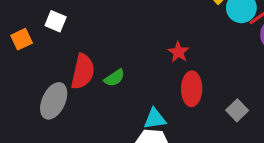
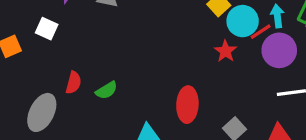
red star: (178, 52) -> (226, 51), moved
red semicircle: (83, 72) -> (73, 83), size x0.6

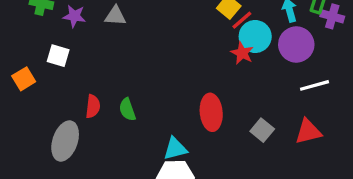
cyan circle: (243, 21) -> (255, 36), moved
red line: (261, 32) -> (242, 20), moved
green semicircle: (107, 90) -> (127, 109), turned 110

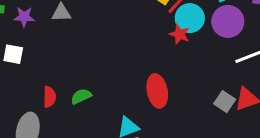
green semicircle: (127, 109) -> (81, 96), turned 90
gray square: (262, 130) -> (225, 102), moved

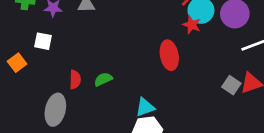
red ellipse: (157, 91) -> (169, 55), moved

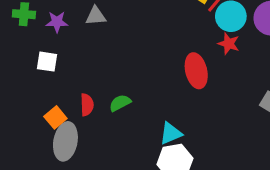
red star: (192, 25) -> (229, 44), moved
orange square: (17, 63) -> (55, 117), moved

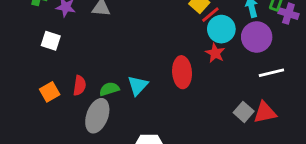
cyan triangle: (171, 133) -> (138, 85), moved, turned -35
gray ellipse: (65, 141) -> (97, 116), moved

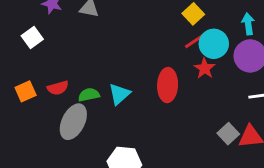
red line: (210, 15) -> (194, 41), moved
white square: (51, 41) -> (32, 38), turned 30
red semicircle: (80, 85) -> (58, 88), turned 60

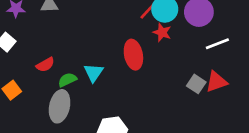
red semicircle: (58, 88) -> (45, 65), moved

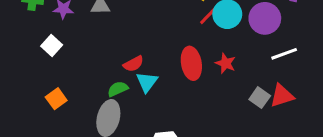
red star: (162, 32) -> (226, 63), moved
red semicircle: (45, 65) -> (133, 64), moved

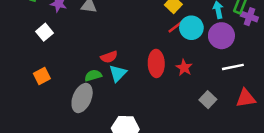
red triangle: (282, 96) -> (246, 98), moved

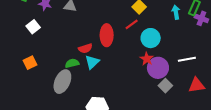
red line: (176, 27) -> (132, 24), moved
cyan circle: (191, 28) -> (151, 38), moved
purple circle: (221, 36) -> (158, 68), moved
red ellipse: (156, 63) -> (107, 35), moved

